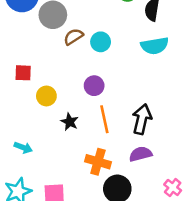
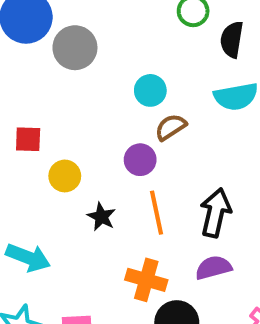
brown semicircle: (73, 37) -> (171, 127), moved
cyan arrow: (23, 148) -> (28, 257), size x1.5

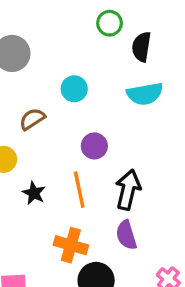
brown semicircle: (171, 127) -> (32, 119), moved
purple circle: (140, 160) -> (94, 146), moved
purple semicircle: (213, 268) -> (126, 235), turned -92

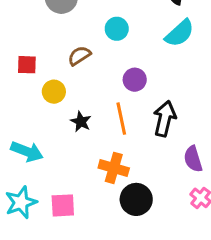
cyan semicircle: (145, 94) -> (180, 33), turned -32
purple semicircle: (126, 235) -> (193, 159), moved

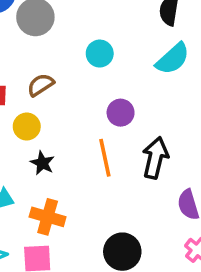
brown semicircle: (79, 56) -> (41, 85), moved
black star: (81, 122) -> (42, 163), moved
orange cross: (114, 168) -> (48, 217), moved

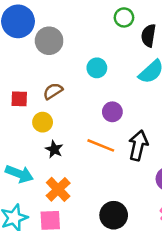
orange line: (105, 158) -> (101, 145), turned -56
orange cross: (48, 217) -> (58, 189), turned 30

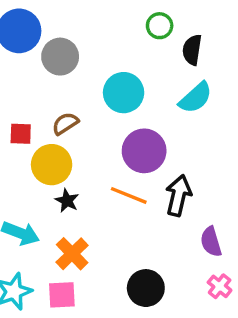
cyan circle: (97, 68) -> (124, 93), size x1.5
purple circle: (112, 112) -> (144, 151), size x1.6
yellow circle: (43, 122) -> (52, 165), size x1.5

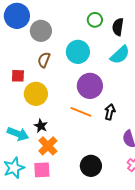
green circle: (160, 26) -> (95, 20), moved
brown semicircle: (65, 123) -> (44, 60), moved, turned -35
black arrow: (178, 195) -> (110, 112), size x0.7
black star: (67, 201) -> (41, 126), moved

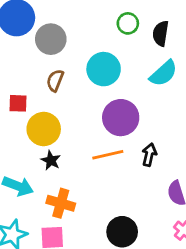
orange line: (81, 112) -> (108, 155), turned -35
black star: (41, 126) -> (51, 160), moved
orange cross: (48, 146) -> (61, 203), turned -30

